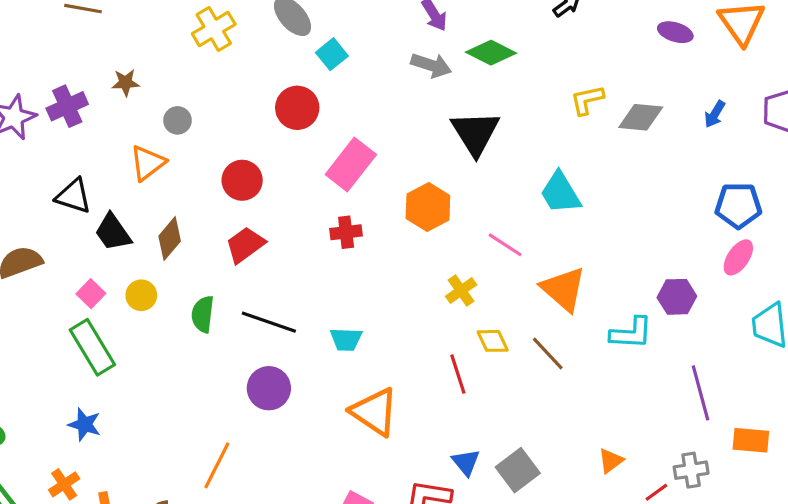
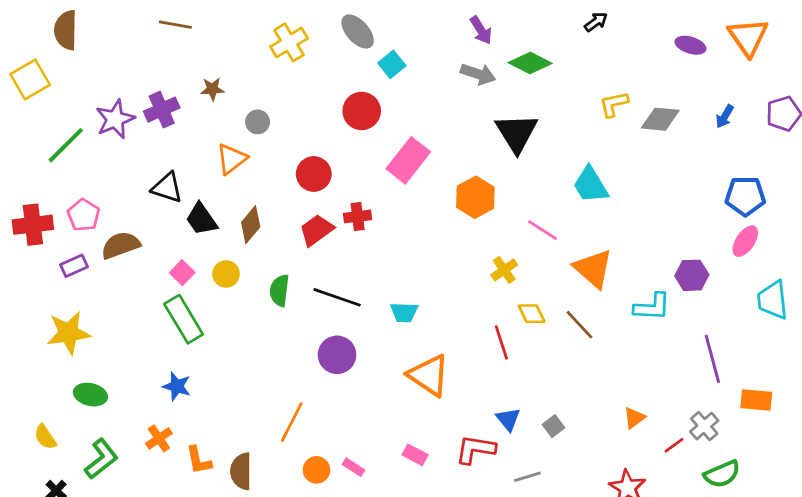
red cross: (346, 232) -> (358, 216), moved
gray square: (518, 470) -> (553, 426), size x0.6
gray cross: (691, 470) -> (704, 426), turned -32

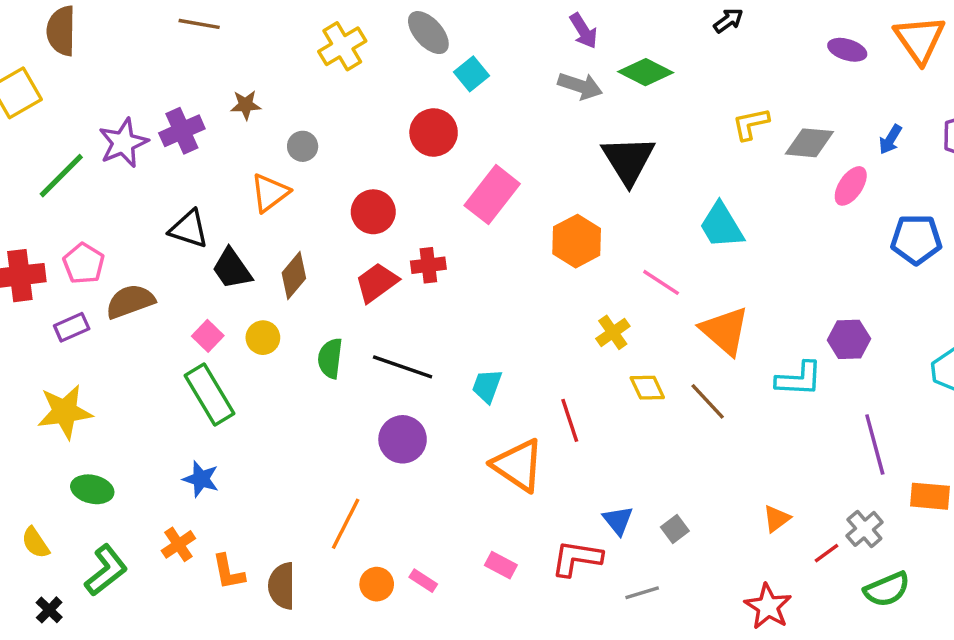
pink ellipse: (745, 241) -> (851, 186), moved
cyan trapezoid: (404, 312) -> (487, 386), turned 108
red line: (501, 342) -> (570, 420), moved

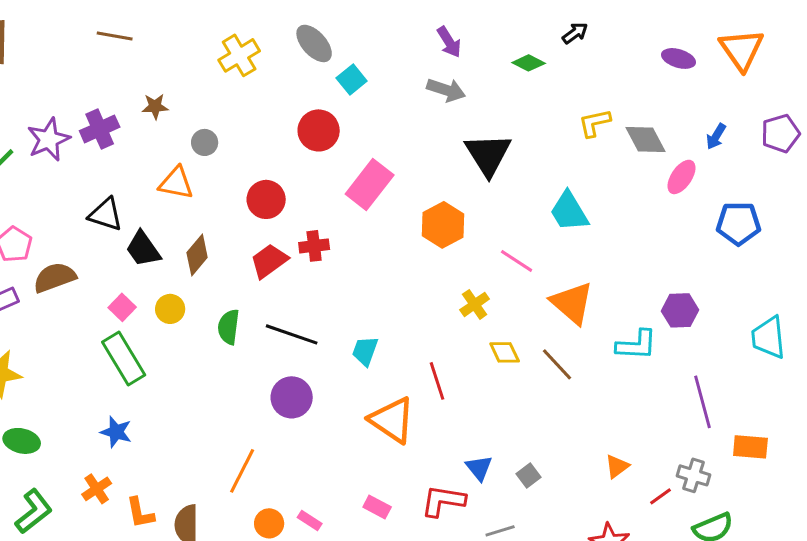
green diamond: (646, 72) -> (529, 63), moved, size x0.7
gray diamond: (809, 143) -> (646, 139), turned 57
orange triangle: (270, 193) -> (176, 183), turned 48
gray cross: (864, 529) -> (693, 475), turned -32

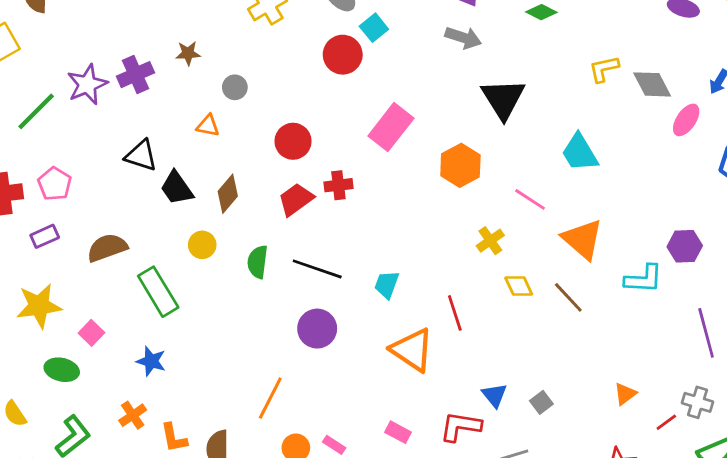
red circle: (319, 130) -> (343, 55), moved
orange triangle: (176, 183) -> (208, 126), size x0.7
brown semicircle: (55, 277) -> (107, 248), moved
pink square: (122, 307) -> (91, 333), moved

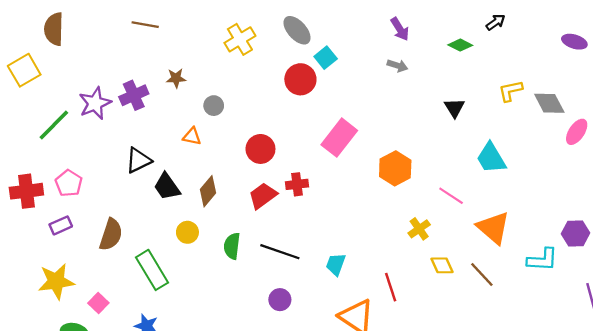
gray arrow: (463, 38) -> (397, 66), size x0.7
black triangle: (503, 99) -> (455, 108), moved, size x0.6
black triangle: (141, 155) -> (138, 160), turned -44
brown semicircle: (107, 248) -> (111, 235), turned 128
purple circle: (317, 329) -> (280, 300), size x0.7

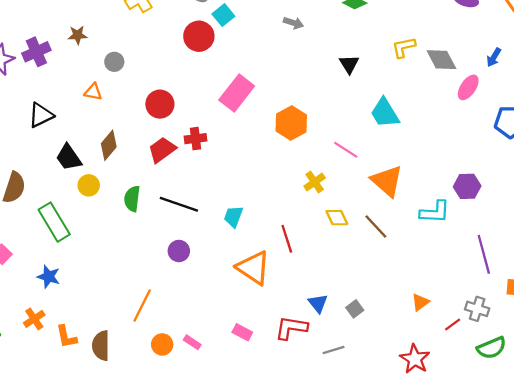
black trapezoid: (167, 187) -> (69, 158), moved

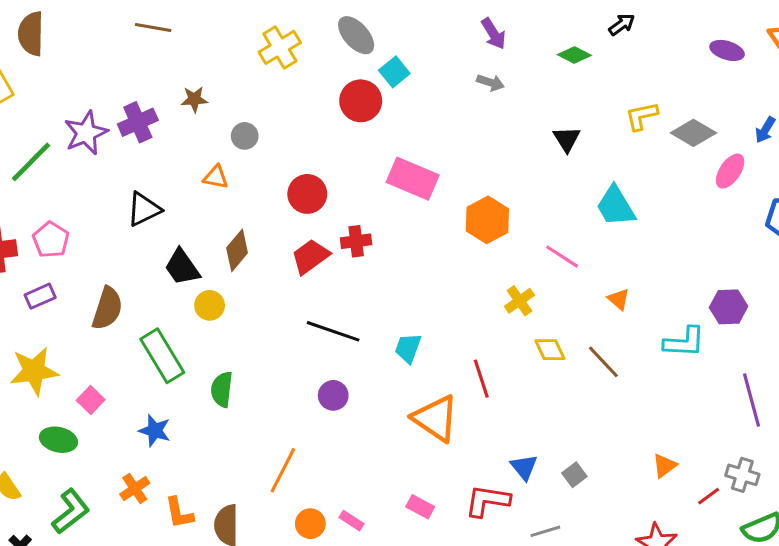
gray diamond: (441, 60) -> (693, 133), turned -32
pink rectangle: (237, 93) -> (413, 179), turned 75
orange triangle: (387, 181) -> (619, 299), size x0.5
green semicircle: (132, 199) -> (222, 389), moved

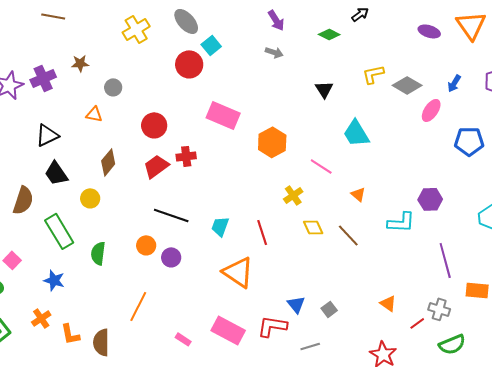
black trapezoid: (182, 267) -> (56, 173), moved
red line: (481, 379) -> (262, 232), moved
orange triangle: (664, 466) -> (388, 303), turned -48
pink rectangle: (420, 507) -> (228, 330), size x1.8
orange circle: (310, 524) -> (146, 245), moved

